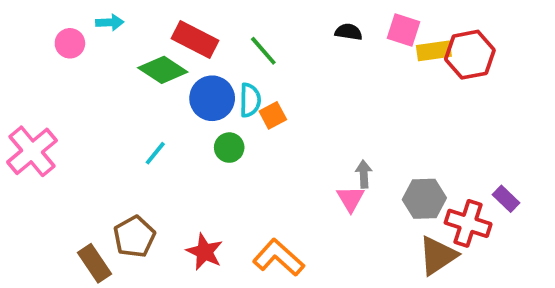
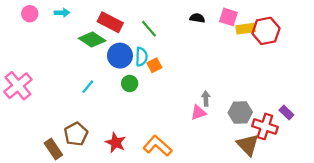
pink circle: (70, 43) -> (30, 14), moved
pink triangle: (350, 199) -> (198, 113), turned 42
brown triangle: (438, 256) -> (248, 145), turned -40

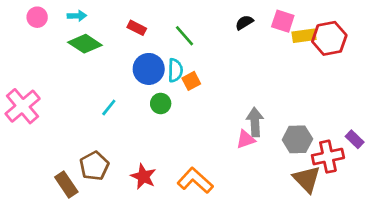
black semicircle: (197, 18) -> (244, 22), turned -40
red rectangle: (110, 22) -> (137, 28), size x0.6
green diamond: (92, 39) -> (85, 44), moved
gray arrow: (206, 99) -> (255, 122), size x1.5
red cross: (265, 126) -> (328, 157), turned -30

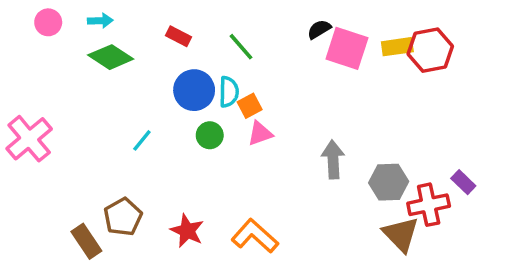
pink square: (283, 21) -> (347, 48), moved, size x1.4
pink triangle: (246, 139) -> (260, 134), moved

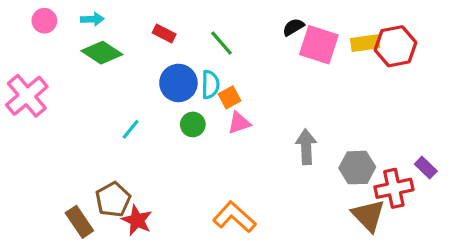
pink cross: (29, 139) -> (27, 96), moved
red star: (187, 231) -> (137, 220), moved

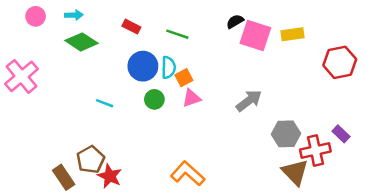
green line: (222, 43) -> (177, 34), turned -30
red hexagon: (396, 46) -> (340, 62), moved
cyan line: (131, 129) -> (105, 103), turned 72
gray arrow: (306, 147) -> (249, 101), moved, turned 56

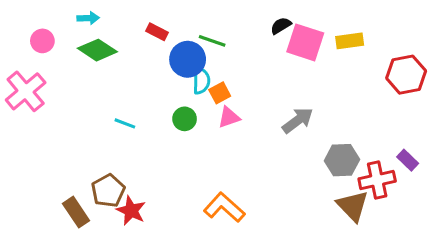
pink circle: (36, 16) -> (42, 41), moved
blue circle: (143, 66) -> (188, 59), moved

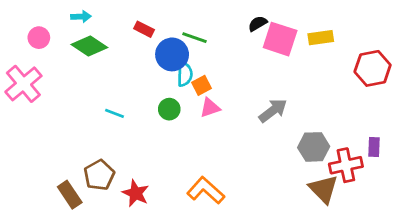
purple rectangle: (408, 160) -> (374, 147), turned 48
red star: (131, 211) -> (136, 193), moved

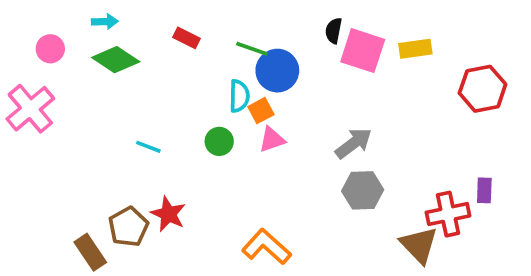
black semicircle: (258, 24) -> (334, 31), turned -48
blue circle: (172, 54) -> (277, 71), moved
gray hexagon: (314, 147) -> (363, 190), moved
red star: (136, 193) -> (168, 214), moved

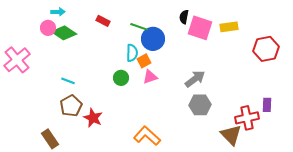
pink circle: (50, 49) -> (48, 28), moved
cyan line: (148, 147) -> (68, 81), moved
brown pentagon: (128, 227) -> (71, 106), moved

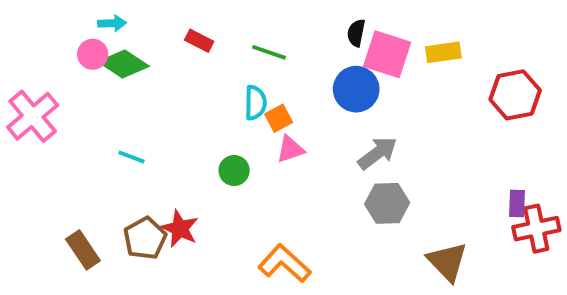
blue circle: (153, 39) -> (356, 89), moved
green circle: (121, 78) -> (234, 170), moved
brown pentagon: (71, 106) -> (145, 238), moved
red cross: (247, 118) -> (536, 229), moved
brown rectangle: (50, 139) -> (83, 250), moved

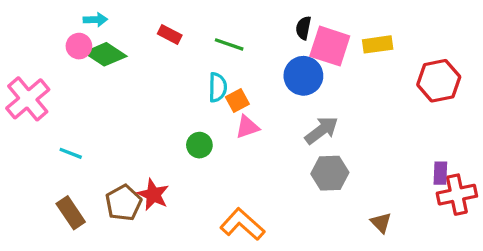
cyan line: (131, 157) -> (71, 153), moved
brown triangle: (447, 262) -> (381, 223), size x0.6

